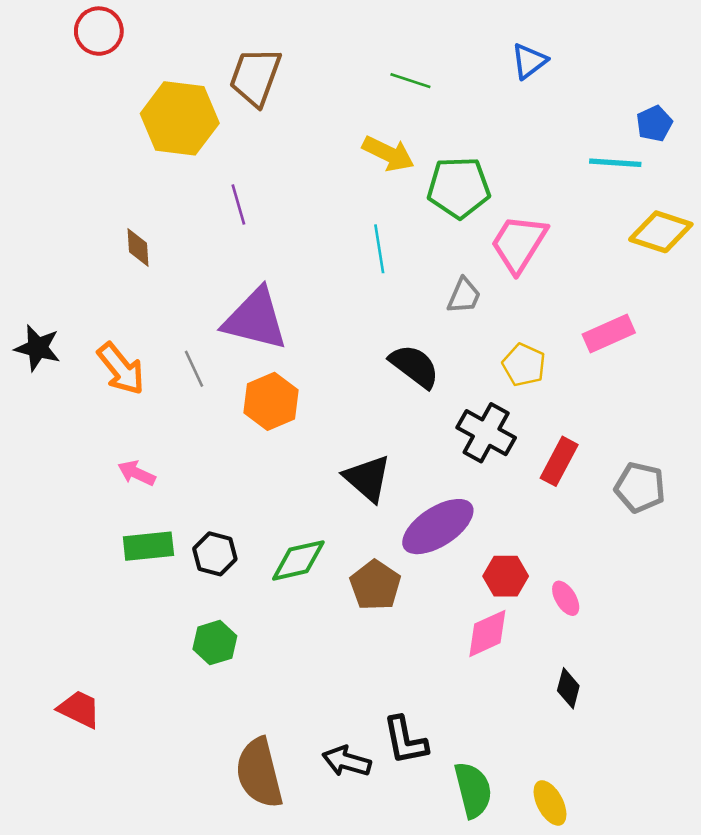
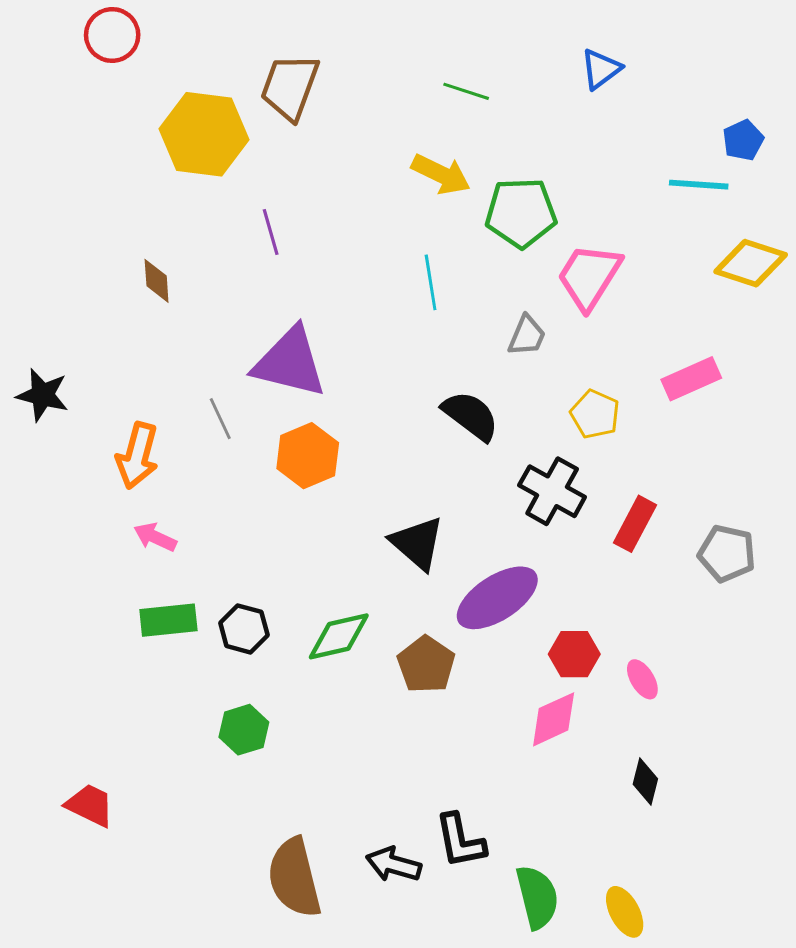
orange arrow: (121, 369) -> (137, 456), moved, turned 54

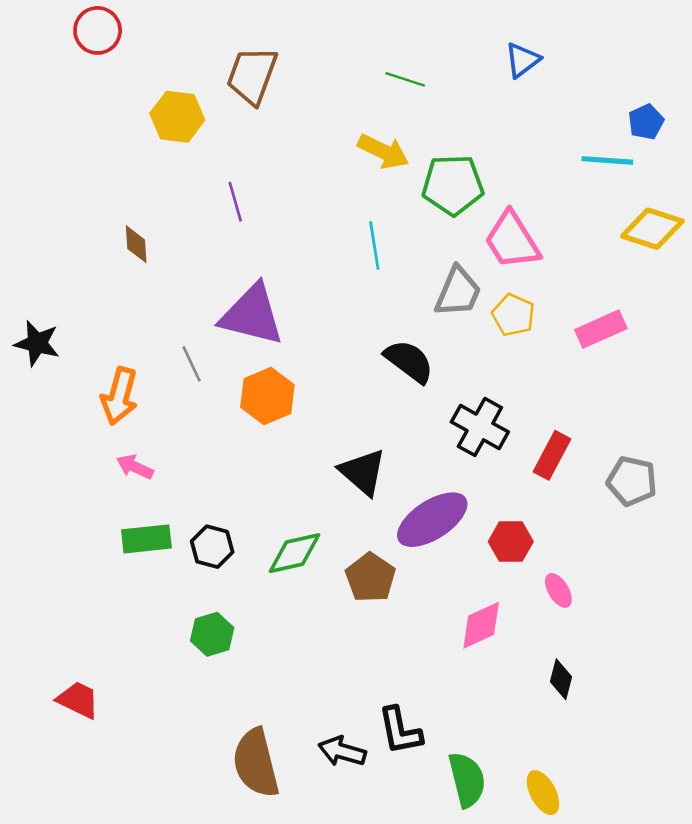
yellow hexagon: (204, 134) -> (177, 117), size x0.7
pink trapezoid: (589, 276) -> (512, 240), turned -64
gray trapezoid: (527, 336) -> (458, 292), size x1.4
yellow pentagon: (595, 414) -> (513, 315), moved
red hexagon: (574, 654) -> (511, 542), moved

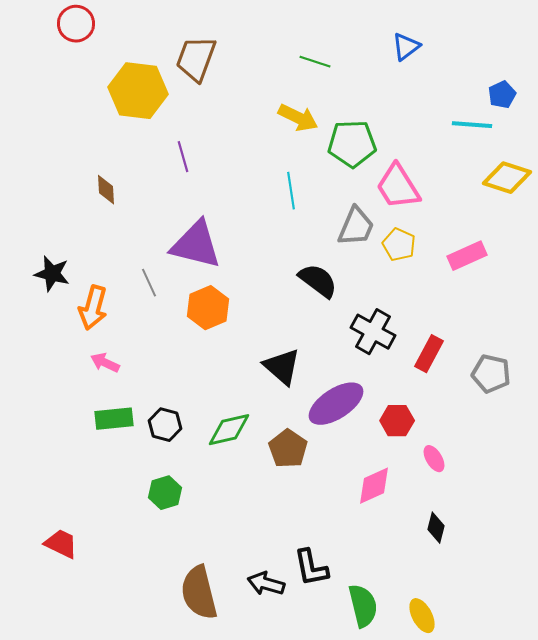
yellow hexagon: (177, 117) -> (138, 91), size x1.4
black star: (37, 343) -> (52, 274), moved

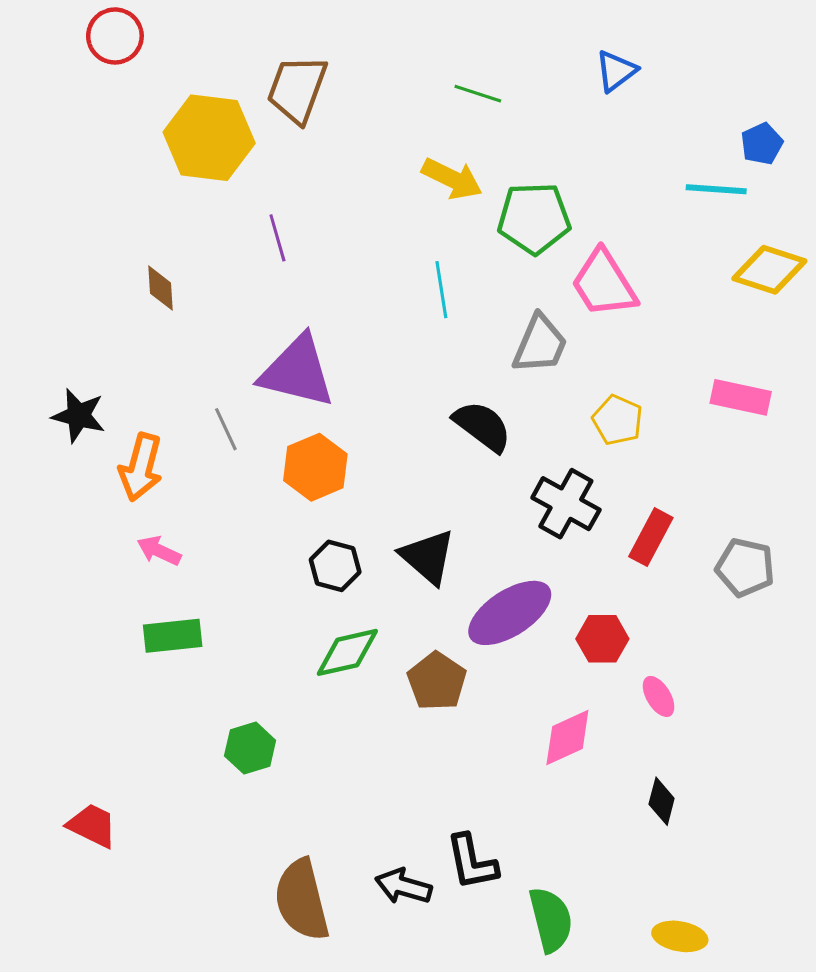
yellow pentagon: (399, 245) -> (618, 420), moved
pink rectangle: (467, 256) -> (741, 397), moved, turned 36
black hexagon: (165, 425) -> (335, 566), moved
yellow ellipse: (422, 616) -> (680, 936), moved, turned -52

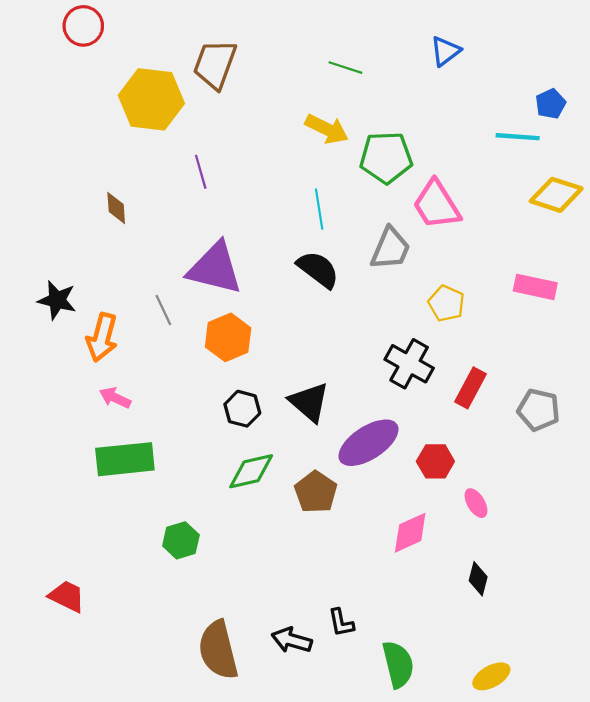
black semicircle: (482, 426) -> (318, 269), moved
green rectangle: (173, 636) -> (125, 459), size x1.4
black L-shape: (472, 862) -> (341, 623), size x0.7
yellow ellipse: (680, 936) -> (491, 676), turned -39

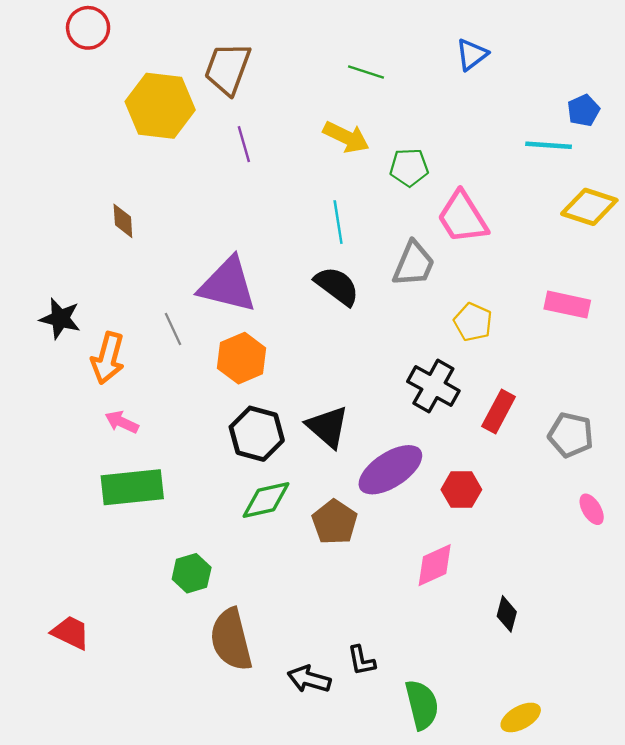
green pentagon: (386, 158) -> (409, 167), size x0.7
purple line: (201, 172) -> (244, 144), moved
black hexagon: (242, 409) -> (257, 434), size x1.4
pink ellipse: (476, 503) -> (592, 509), moved
brown semicircle: (218, 650) -> (231, 640), moved

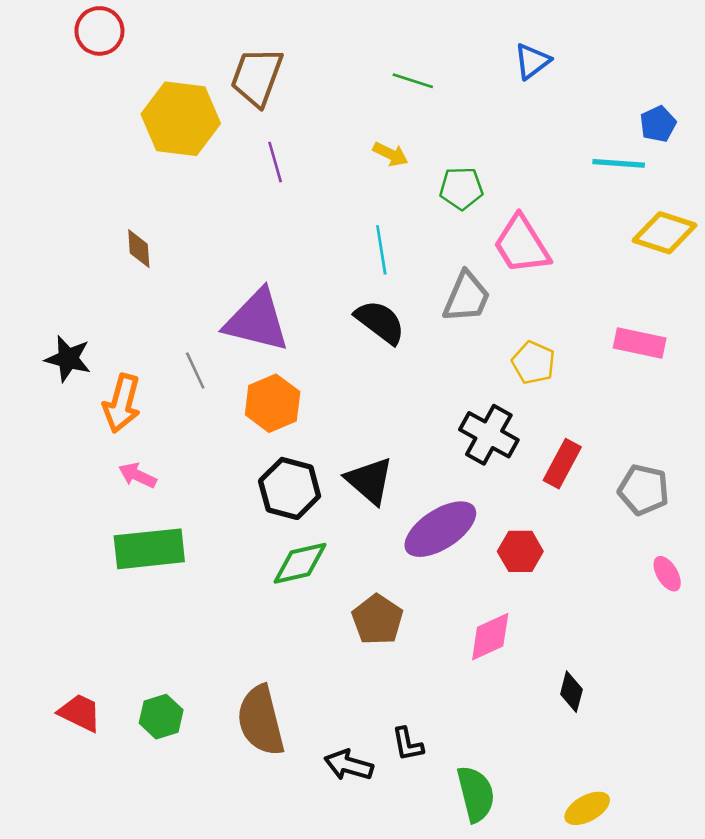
yellow arrow: (346, 137) -> (391, 154), size x0.7
brown pentagon: (335, 522) -> (377, 620), moved
green hexagon: (192, 573) -> (161, 717), moved

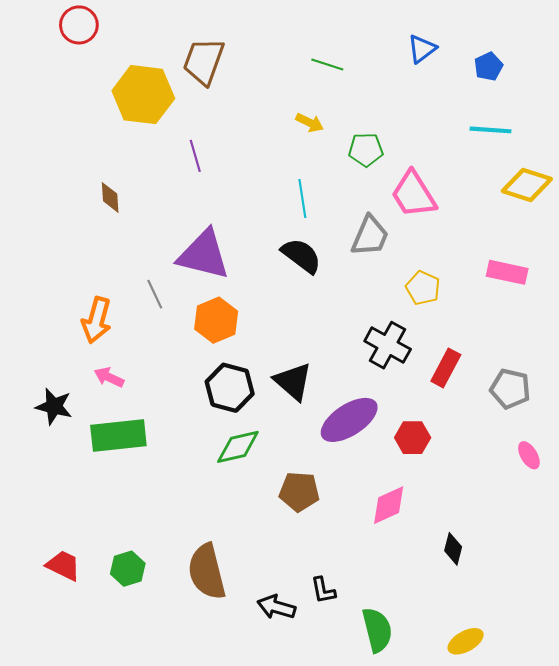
blue pentagon: (658, 124) -> (488, 67), moved
purple line: (275, 162) -> (195, 156), moved
black star: (68, 359) -> (54, 406), moved
brown pentagon: (377, 620) -> (299, 492), turned -30

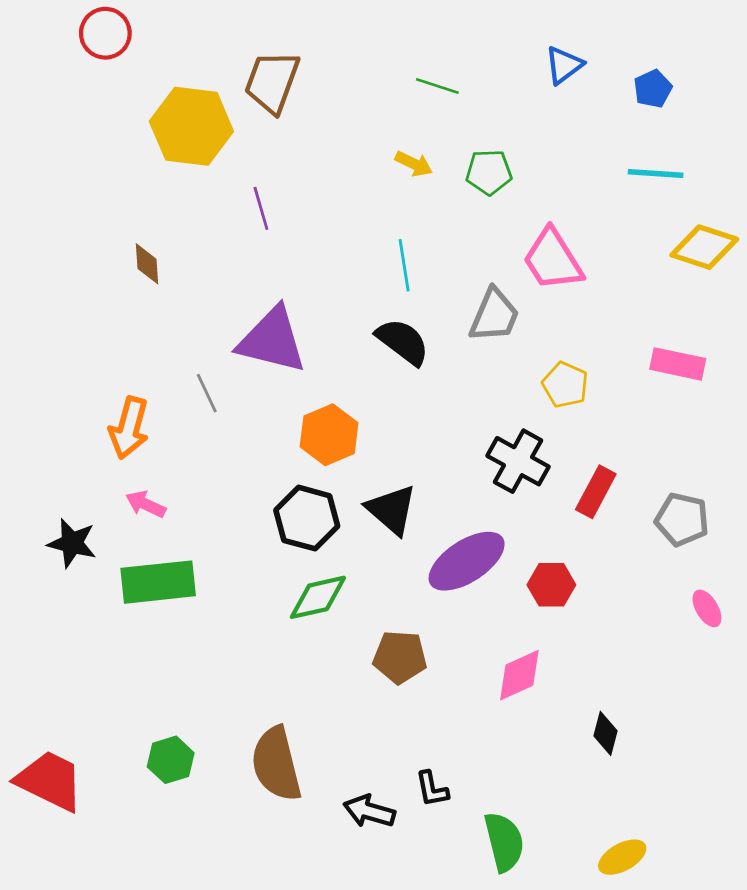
green pentagon: (366, 150) -> (489, 172), moved
orange hexagon: (216, 320) -> (329, 435), moved
red trapezoid: (63, 565) -> (50, 781), moved, size x1.5

